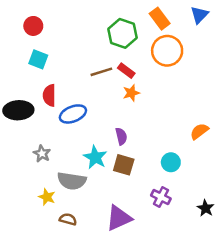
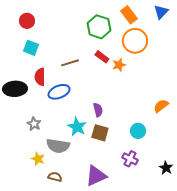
brown line: (101, 72) -> (70, 63), moved
orange star: (131, 93) -> (119, 65), moved

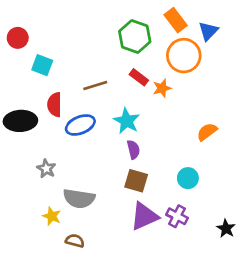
blue triangle: (161, 12) -> (208, 31), moved
red circle: (27, 21) -> (18, 38), moved
orange semicircle: (161, 106) -> (207, 132), moved
cyan star: (77, 127) -> (127, 121), moved
purple triangle: (96, 176) -> (144, 216), moved

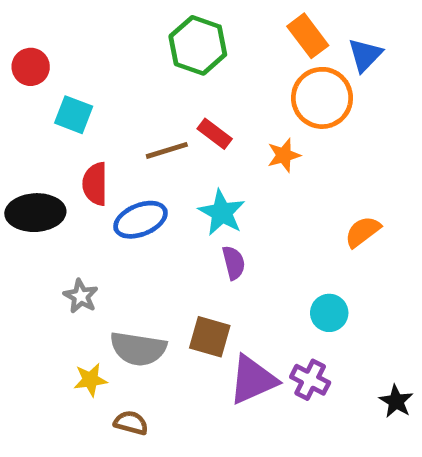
green hexagon: (135, 37) -> (198, 45), moved
red rectangle: (139, 77) -> (215, 134), moved
brown square: (136, 181) -> (210, 337), moved
yellow star: (52, 216) -> (90, 380), turned -30

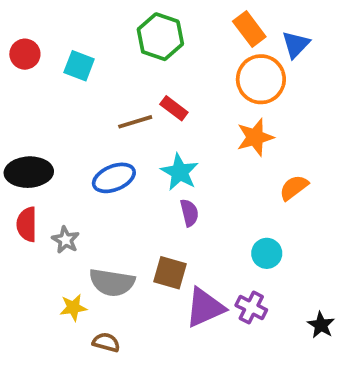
cyan square: (74, 115) -> (79, 66), moved
orange star: (284, 155) -> (255, 137), moved, size x1.4
red semicircle: (95, 184) -> (27, 224), moved

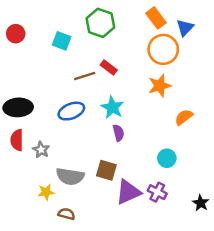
cyan square: (79, 66) -> (62, 41), moved

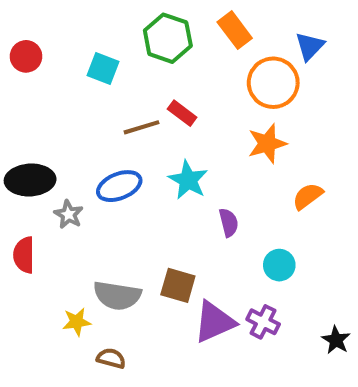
orange rectangle: (156, 18) -> (235, 30), moved
purple semicircle: (118, 133) -> (229, 223), moved
red semicircle: (17, 140) -> (24, 255), moved
gray star: (41, 150) -> (69, 214), moved

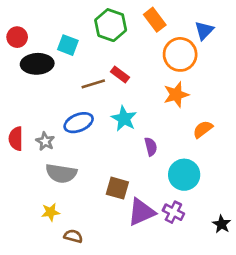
black ellipse: (30, 180) -> (37, 64), moved
red semicircle: (24, 255) -> (16, 139), moved
cyan circle: (279, 265) -> (184, 175), size x1.5
gray semicircle: (117, 295) -> (61, 173), moved

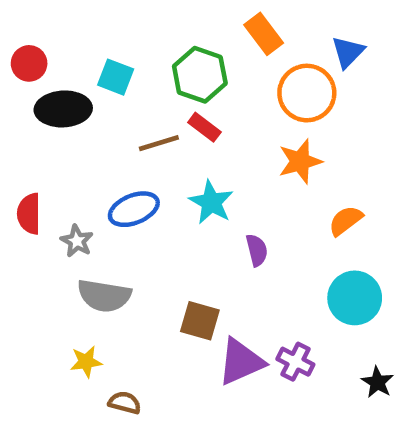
green hexagon: (111, 25) -> (200, 75), moved
red semicircle: (16, 139) -> (29, 214), moved
cyan circle: (184, 175) -> (355, 298), moved

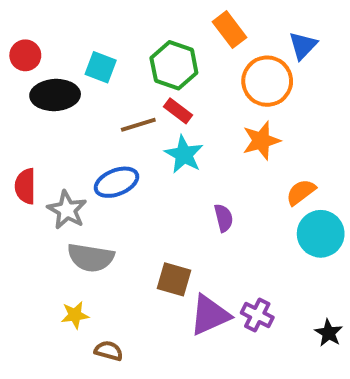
cyan star: (211, 202) -> (184, 154), moved
gray star: (77, 241) -> (67, 210), size x1.4
cyan circle: (355, 298) -> (321, 234), moved

